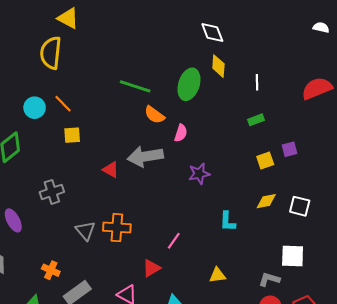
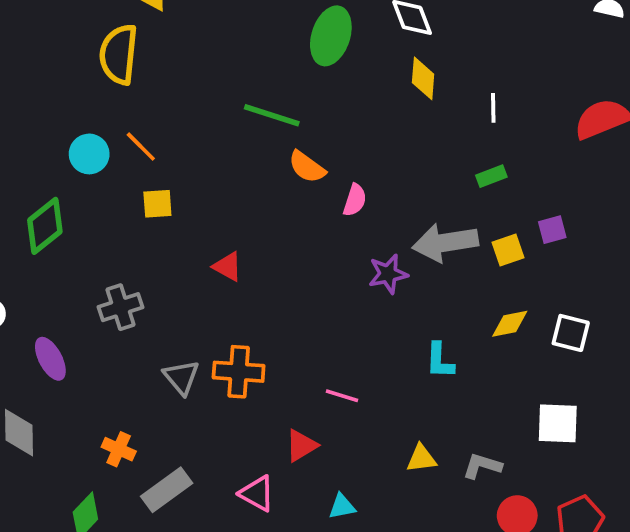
green ellipse: (189, 84) -> (331, 36), moved
gray arrow: (145, 156) -> (445, 243), moved
pink line: (174, 241) -> (342, 396), turned 72
gray L-shape: (269, 279) -> (482, 466), moved

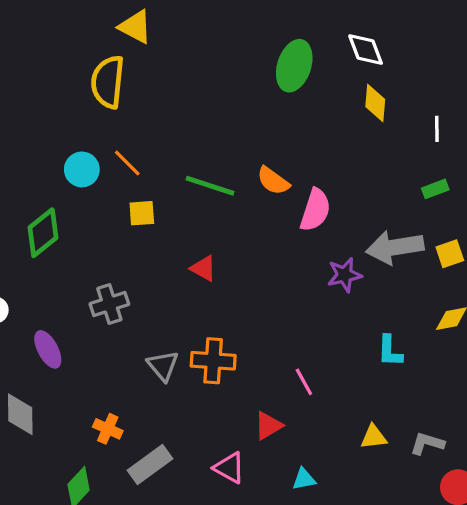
green line: (272, 115) -> (210, 186), moved
pink semicircle: (355, 200) -> (315, 210), size x1.5
pink line: (342, 396) -> (304, 382), turned 44

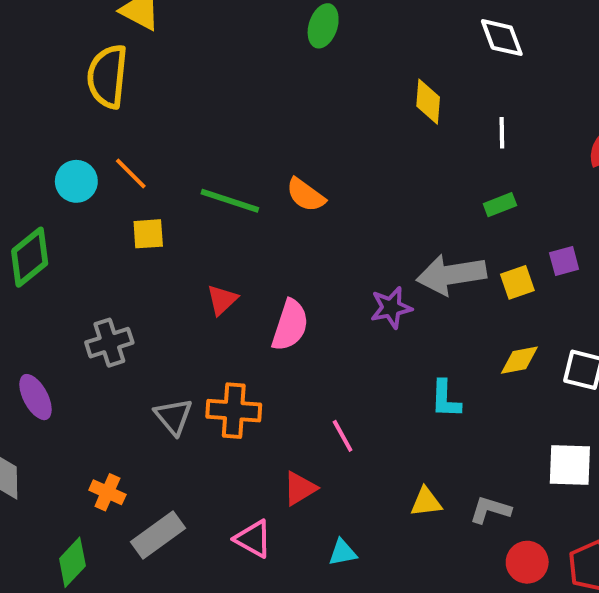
white diamond: (366, 49) -> (502, 38), moved
green ellipse: (294, 66) -> (323, 26), moved, size x0.7
pink semicircle: (315, 210) -> (290, 325), moved
red triangle: (203, 268) -> (222, 300), turned 48

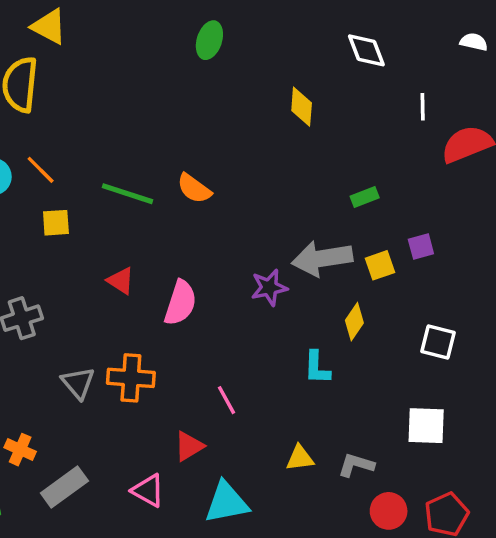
white line: (502, 133) -> (423, 107), moved
red triangle: (222, 300) -> (121, 281), turned -44
yellow diamond: (519, 360) -> (354, 322), moved, turned -45
cyan triangle: (343, 552) -> (226, 502), size x1.8

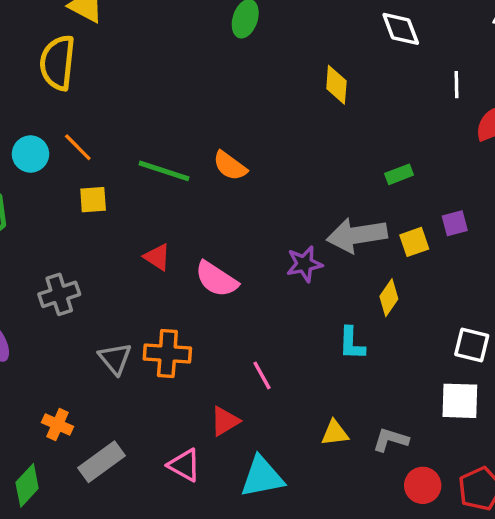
pink semicircle: (180, 303) -> (216, 279), turned 105
white square: (438, 342) -> (472, 345), moved

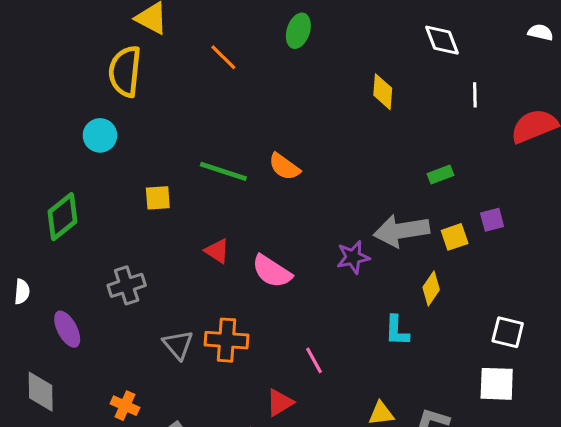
white line: (457, 85) -> (475, 95), moved
orange line: (78, 147) -> (223, 57), moved
cyan circle: (30, 154) -> (100, 135), moved

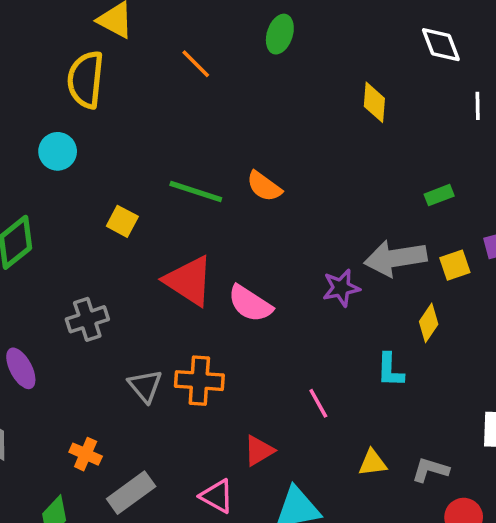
yellow square: (158, 198) -> (122, 221), turned 32
red triangle: (217, 251) -> (189, 281), size x1.8
pink line: (314, 360) -> (318, 403), moved

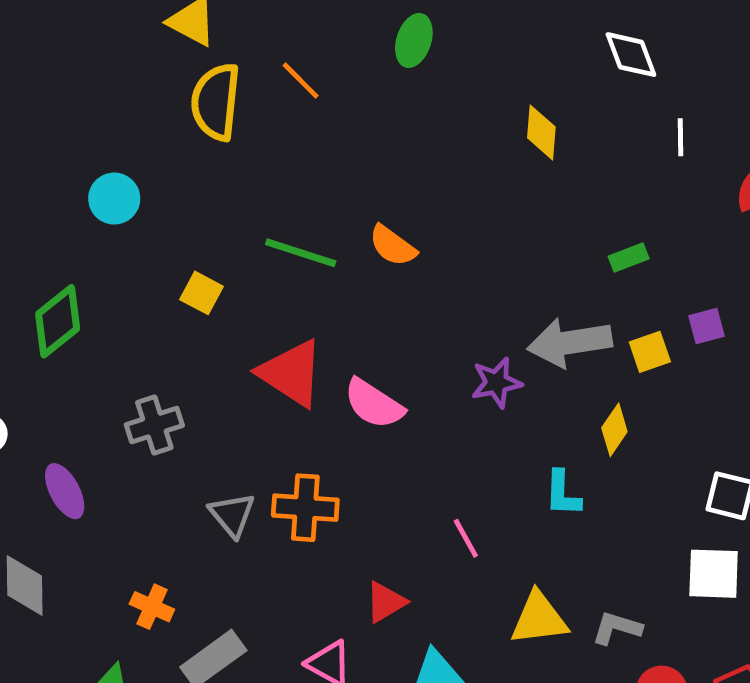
yellow semicircle: (86, 80) -> (216, 102), moved
yellow triangle: (373, 463) -> (539, 619), size x1.5

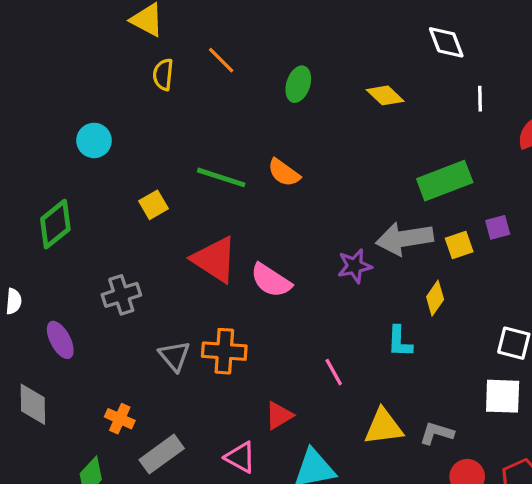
green ellipse: (414, 40) -> (298, 84), moved
yellow semicircle: (216, 102) -> (163, 75), size x0.6
yellow diamond: (541, 132) -> (385, 95), turned -51
green rectangle: (629, 258) -> (445, 181), size x2.0
yellow square: (202, 293) -> (154, 205), turned 32

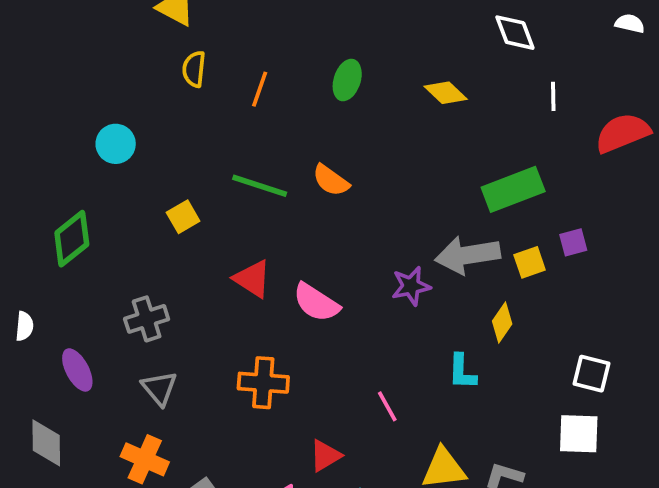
orange line: (221, 60) -> (260, 89), moved, turned 64
red triangle: (215, 259) -> (252, 279), size x0.7
gray triangle: (174, 356) -> (159, 388), moved
orange cross: (120, 419) -> (145, 459), size x1.4

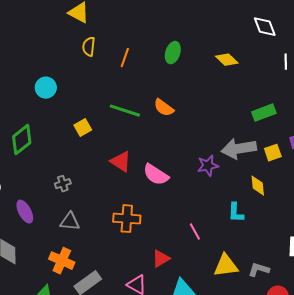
green rectangle: (513, 189) -> (264, 113), size x0.7
gray cross: (147, 319) -> (63, 184), size x0.7
yellow diamond: (502, 323) -> (258, 186), turned -40
gray triangle: (159, 388) -> (70, 222), turned -45

